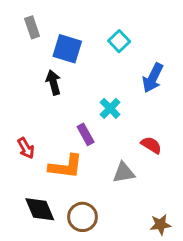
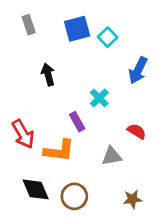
blue square: (67, 49) -> (77, 29), moved, turned -32
red arrow: (26, 148) -> (23, 134), size x1.5
brown star: (160, 225) -> (133, 199), moved

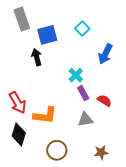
gray rectangle: (29, 25) -> (22, 19), size x1.5
blue square: (77, 29) -> (47, 35), moved
purple rectangle: (77, 122) -> (83, 93), moved
black diamond: (36, 189) -> (19, 134), moved, turned 40

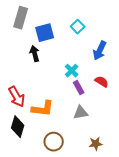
gray rectangle: (22, 19) -> (21, 18), turned 35
red semicircle: (104, 101) -> (102, 82), moved

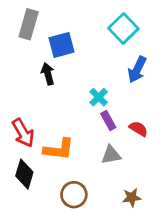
cyan square: (78, 27) -> (123, 28), moved, size x1.5
red semicircle: (102, 82) -> (138, 129), moved

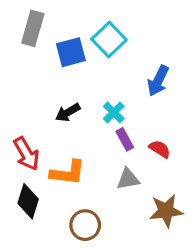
cyan square: (123, 28) -> (109, 39), moved
black arrow: (48, 74) -> (68, 112), moved, turned -105
brown star: (132, 197) -> (166, 211), moved, size x1.5

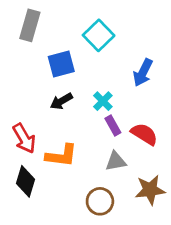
blue square: (71, 52) -> (61, 64), moved
red semicircle: (160, 149) -> (144, 134), size x1.4
brown circle: (85, 225) -> (100, 201), moved

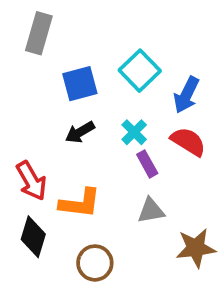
cyan square: (99, 35) -> (140, 71), moved
red semicircle: (144, 134) -> (188, 142), moved
brown circle: (100, 201) -> (95, 263), moved

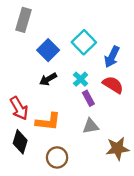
blue square: (80, 84) -> (48, 50), turned -30

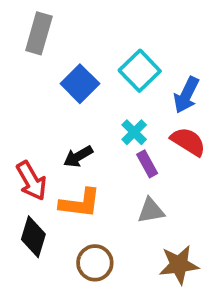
black arrow: (48, 79) -> (78, 156), moved
brown star: (117, 149) -> (179, 265), moved

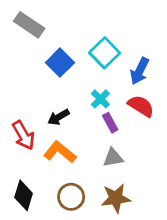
gray rectangle: (39, 33) -> (29, 25), turned -72
orange L-shape: (80, 203) -> (60, 152), turned -148
black diamond: (33, 237) -> (24, 195), moved
brown star: (179, 265) -> (116, 198), moved

